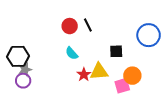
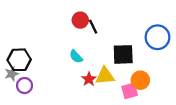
red circle: (70, 26) -> (80, 20), moved
black square: (116, 51) -> (123, 54), size x1.5
gray star: (25, 70) -> (12, 74), moved

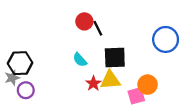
black square: (123, 54) -> (115, 58), moved

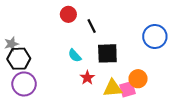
red circle: (84, 21) -> (68, 14), moved
gray star: (12, 78) -> (11, 44), moved
yellow triangle: (110, 80) -> (113, 88), moved
purple circle: (26, 90) -> (24, 84), size x1.5

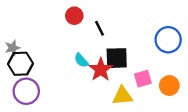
red star: (87, 78) -> (101, 69), moved, size x1.5
orange circle: (138, 79) -> (169, 86), moved
pink square: (127, 89) -> (143, 79), moved

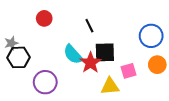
red circle: (74, 16) -> (44, 18), moved
cyan semicircle: (81, 60) -> (73, 54), size x1.5
orange circle: (169, 86) -> (157, 65), moved
purple circle: (26, 91) -> (45, 82), moved

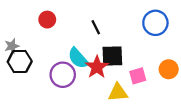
blue circle: (151, 36) -> (155, 23), moved
purple circle: (45, 82) -> (63, 75), moved

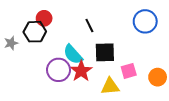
black hexagon: (20, 61) -> (35, 32), moved
red star: (97, 67) -> (81, 71), moved
orange circle: (169, 69) -> (158, 77), moved

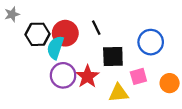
red circle: (44, 18) -> (65, 33), moved, size x1.5
blue circle: (145, 21) -> (151, 42), moved
gray star: (11, 43) -> (12, 14), moved
cyan semicircle: (73, 54) -> (55, 48), moved, turned 60

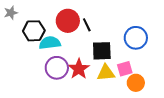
red circle: (65, 33) -> (68, 21), moved
cyan semicircle: (55, 48) -> (50, 43), turned 65
orange circle: (170, 83) -> (136, 83), moved
yellow triangle: (119, 93) -> (106, 73), moved

